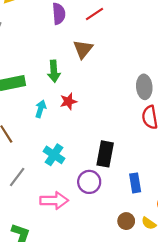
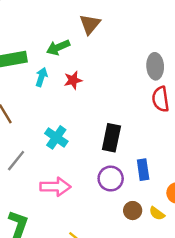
green arrow: (54, 71) -> (58, 47), turned 70
cyan arrow: (41, 109) -> (41, 77), moved
purple circle: (89, 182) -> (111, 179), moved

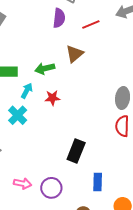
cyan cross: (56, 137) -> (18, 115), moved
purple circle: (111, 179) -> (51, 188), moved
pink arrow: (55, 187) -> (23, 184), size x0.7

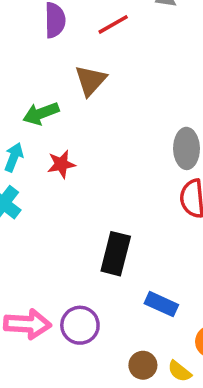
blue rectangle: (98, 182) -> (161, 304), turned -60
pink arrow: (23, 184) -> (28, 324), size x1.4

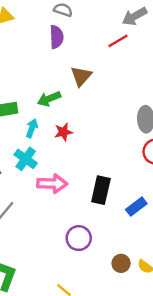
red line: (113, 24) -> (118, 41), moved
blue rectangle: (161, 304) -> (136, 207), moved, turned -60
pink arrow: (28, 324) -> (52, 183), moved

